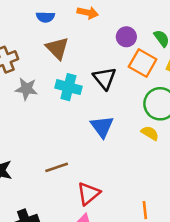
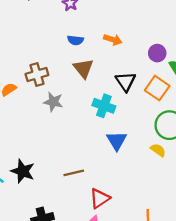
purple circle: (126, 37) -> (157, 53), moved
black triangle: (105, 78) -> (126, 81), moved
cyan cross: (68, 87) -> (104, 106), moved

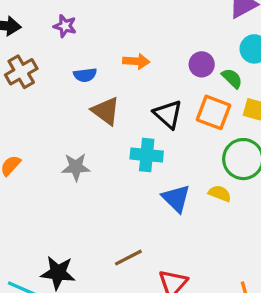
brown cross: (37, 75) -> (21, 72), moved
yellow semicircle: (158, 150) -> (220, 193), moved

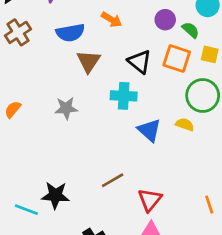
orange arrow: (136, 61) -> (112, 20), turned 30
blue semicircle: (85, 75) -> (70, 33), size x1.5
brown triangle: (106, 111) -> (89, 61), turned 30

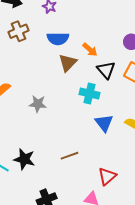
orange arrow: (112, 20) -> (90, 50), moved
gray star: (66, 108) -> (38, 104), moved
red triangle: (150, 200) -> (107, 176), moved

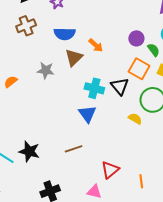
black triangle: (106, 70) -> (120, 86), moved
gray star: (38, 104) -> (46, 70), moved
blue triangle: (104, 123) -> (87, 114), moved

